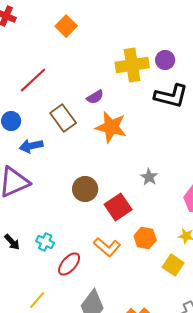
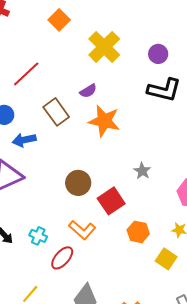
yellow cross: (132, 65) -> (104, 47), moved, turned -36
orange L-shape: (107, 247) -> (82, 230), moved

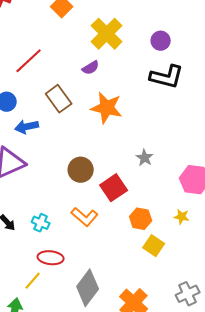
purple semicircle: (88, 91) -> (91, 68), moved
red ellipse: (62, 258) -> (51, 258), moved, turned 55
yellow square: (166, 259) -> (154, 246), moved

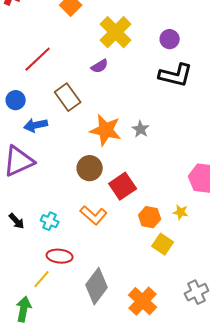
orange star: (107, 108) -> (106, 130), moved
gray star: (145, 158) -> (141, 129), moved
yellow star: (182, 217) -> (181, 212), moved

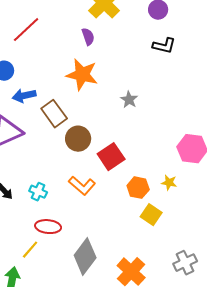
purple semicircle: (100, 66) -> (88, 37), turned -78
black L-shape: (176, 75) -> (164, 46), size x0.7
brown rectangle: (68, 97) -> (54, 114), moved
orange star: (106, 130) -> (82, 75), moved

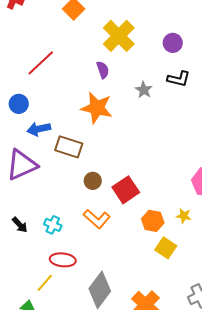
gray star: (129, 100) -> (144, 90), moved
brown rectangle: (54, 114) -> (69, 147), turned -36
brown circle: (78, 139) -> (93, 181), moved, size x0.7

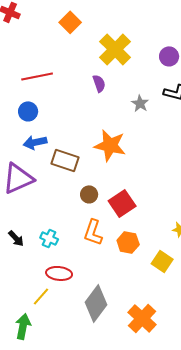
red line: (41, 63) -> (37, 76), turned 32
blue circle: (19, 104) -> (28, 111), moved
orange star: (97, 108) -> (110, 145), moved
orange L-shape: (97, 219) -> (93, 232), turned 68
orange hexagon: (153, 221) -> (128, 242), moved

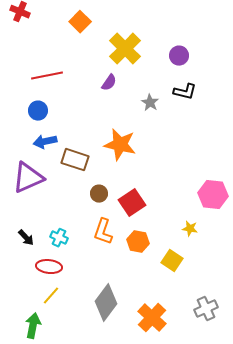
purple semicircle: (99, 83) -> (109, 83), turned 54
red ellipse: (59, 273) -> (49, 267), moved

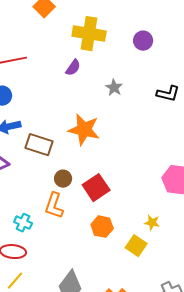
yellow cross: (125, 49) -> (89, 34), turned -36
black L-shape: (185, 92) -> (168, 94), moved
yellow star: (190, 229) -> (152, 223), moved
orange L-shape: (103, 232) -> (54, 206), moved

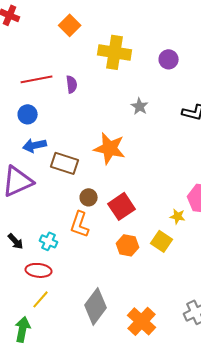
purple semicircle: (73, 68) -> (72, 84), moved, turned -42
yellow star: (152, 223) -> (178, 216), moved
yellow square: (136, 246) -> (162, 241), moved

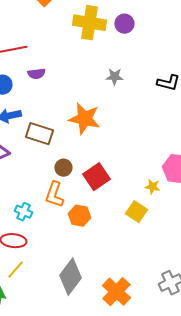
purple circle: (169, 59) -> (124, 24), moved
purple semicircle: (72, 84) -> (36, 74), moved, turned 90
gray star: (140, 106) -> (114, 77), turned -30
orange hexagon: (128, 245) -> (79, 216), moved

